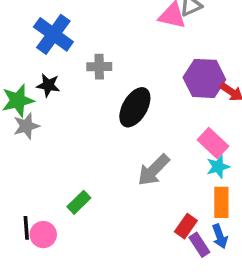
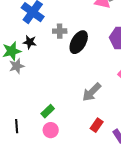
black ellipse: (135, 107) -> (79, 42), moved
red rectangle: (186, 226) -> (97, 125), moved
pink circle: (43, 235) -> (51, 130), moved

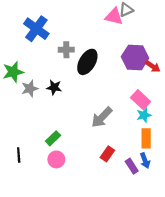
black star: (30, 42) -> (54, 87), moved
gray star: (17, 66) -> (30, 89), moved

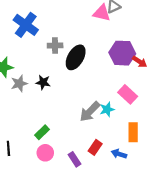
cyan star: (144, 115) -> (107, 109), moved
blue arrow: (145, 161) -> (119, 154), moved, turned 128
purple rectangle: (132, 166) -> (75, 159), moved

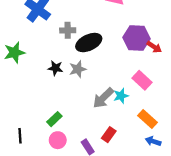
black ellipse: (76, 57) -> (89, 43), turned 35
gray star: (19, 83) -> (78, 69), moved
orange rectangle: (133, 132) -> (148, 119), turned -48
blue arrow: (119, 154) -> (153, 141), moved

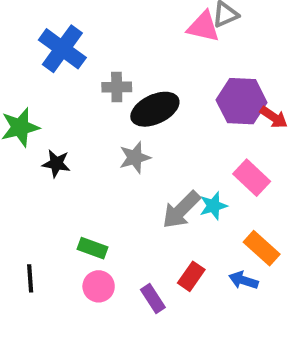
black star: (55, 68) -> (56, 164), moved
green rectangle: (54, 119) -> (93, 248), turned 64
blue arrow: (153, 141) -> (244, 280), moved

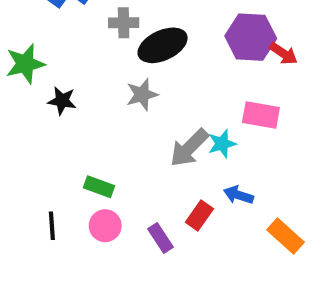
pink rectangle: (252, 178) -> (261, 115), turned -33
orange rectangle: (262, 248) -> (286, 236), moved
black line: (30, 278) -> (52, 226), moved
blue arrow: (244, 280) -> (238, 195), moved

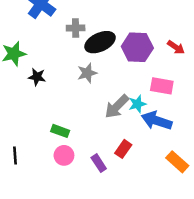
purple hexagon: (251, 37) -> (137, 47), moved
blue arrow: (238, 195) -> (157, 121), moved, size x1.6
black line: (52, 226) -> (15, 155), moved

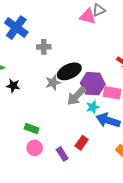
black ellipse: (100, 42) -> (69, 71), moved
purple hexagon: (137, 47) -> (93, 84), moved
gray arrow: (117, 106) -> (76, 96), moved

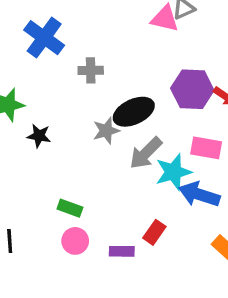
purple hexagon: (93, 84) -> (192, 89), moved
cyan star: (93, 107) -> (173, 172), size x1.5
purple rectangle: (62, 154) -> (122, 251), turned -56

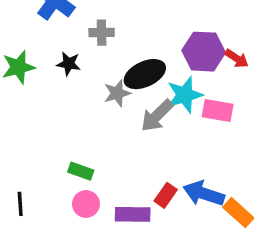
black star: (39, 136) -> (69, 64), moved
cyan star: (173, 172) -> (185, 95), moved
blue arrow: (199, 194) -> (204, 194), moved
purple rectangle: (122, 251) -> (133, 214), size x1.4

